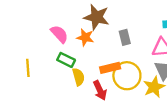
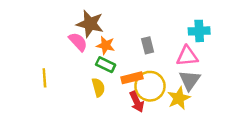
brown star: (97, 17) -> (90, 24), moved
green rectangle: (66, 60) -> (106, 65), moved
red arrow: (100, 90) -> (137, 102), moved

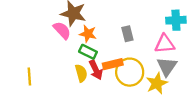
yellow line: (44, 78) -> (29, 77), moved
red arrow: (137, 102) -> (96, 70), moved

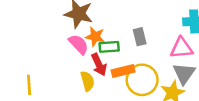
pink semicircle: (62, 30) -> (79, 44), moved
green rectangle: (88, 52) -> (109, 47), moved, turned -30
red arrow: (96, 70) -> (99, 65), moved

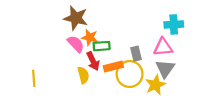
gray rectangle: (140, 37) -> (136, 54), moved

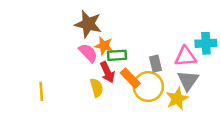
cyan cross: (174, 25) -> (206, 43), moved
orange rectangle: (113, 66) -> (130, 78), turned 60

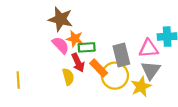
gray rectangle: (155, 64) -> (121, 55), size x1.5

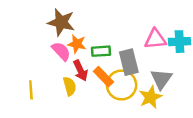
green rectangle: (87, 47) -> (101, 51), moved
pink triangle: (149, 48) -> (155, 39), moved
yellow line: (18, 80) -> (31, 90), moved

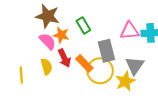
green rectangle: (101, 51) -> (83, 26), moved, turned 63
yellow semicircle: (70, 86) -> (47, 67), moved

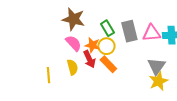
orange star: (61, 35) -> (92, 45), moved
gray rectangle: (106, 51) -> (129, 31), moved
yellow circle: (100, 71) -> (106, 46), moved, size x0.7
yellow star: (125, 81) -> (158, 81), moved

